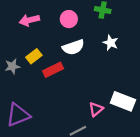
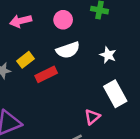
white star: (111, 43) -> (108, 55), moved
white rectangle: (123, 101) -> (115, 94), moved, turned 40

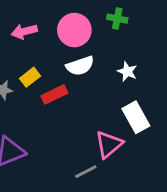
pink circle: (63, 20) -> (74, 30), size x1.5
pink triangle: (92, 117) -> (109, 144), size x1.5

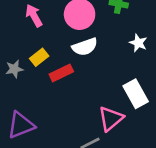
pink arrow: (24, 31) -> (34, 16), turned 75
white star: (127, 72) -> (138, 43), moved

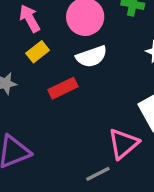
yellow rectangle: (39, 57) -> (38, 52), moved

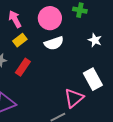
red rectangle: (63, 88) -> (23, 67), moved, turned -30

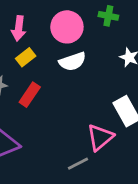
pink arrow: (15, 19) -> (19, 28), turned -144

